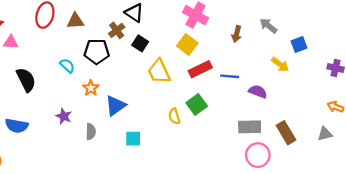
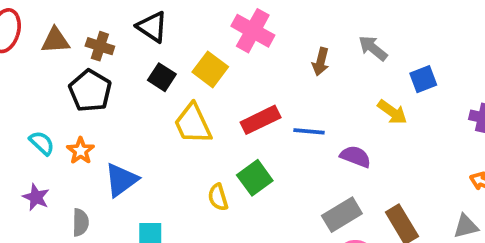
brown cross: (117, 30) -> (100, 46), moved, turned -35
yellow square: (187, 45) -> (210, 69), moved
black pentagon: (97, 52) -> (90, 91), turned 30
cyan semicircle: (67, 66) -> (42, 143), moved
gray rectangle: (250, 127) -> (342, 215), turned -30

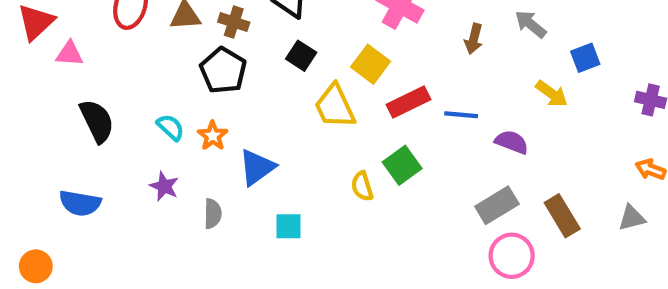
yellow square: (210, 69) -> (371, 64), moved

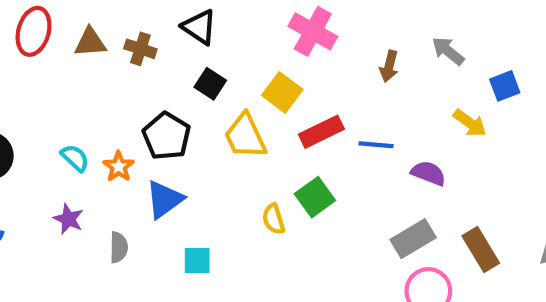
black pentagon: (223, 70) -> (167, 136), moved

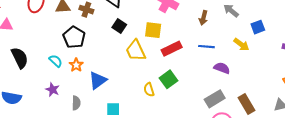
yellow square: (282, 92) -> (153, 30), turned -30
black pentagon: (167, 136) -> (74, 37), moved
blue line: (376, 145) -> (206, 47), moved

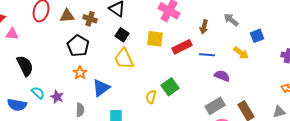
red rectangle: (172, 49) -> (182, 47), moved
yellow trapezoid: (136, 51) -> (124, 59), moved
cyan semicircle: (56, 61) -> (38, 93), moved
yellow semicircle: (149, 90) -> (151, 97), turned 32

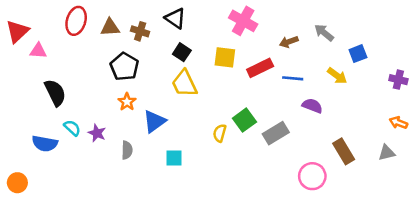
brown arrow: (204, 27) -> (289, 42), turned 56
gray rectangle: (215, 106) -> (276, 133), moved

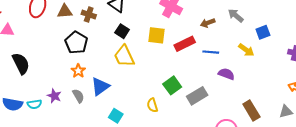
cyan semicircle: (72, 128) -> (34, 104), moved, turned 128
yellow semicircle: (220, 133) -> (152, 105), moved, turned -32
gray semicircle: (127, 150) -> (78, 96), moved, turned -32
cyan square: (174, 158) -> (116, 116), turned 32

